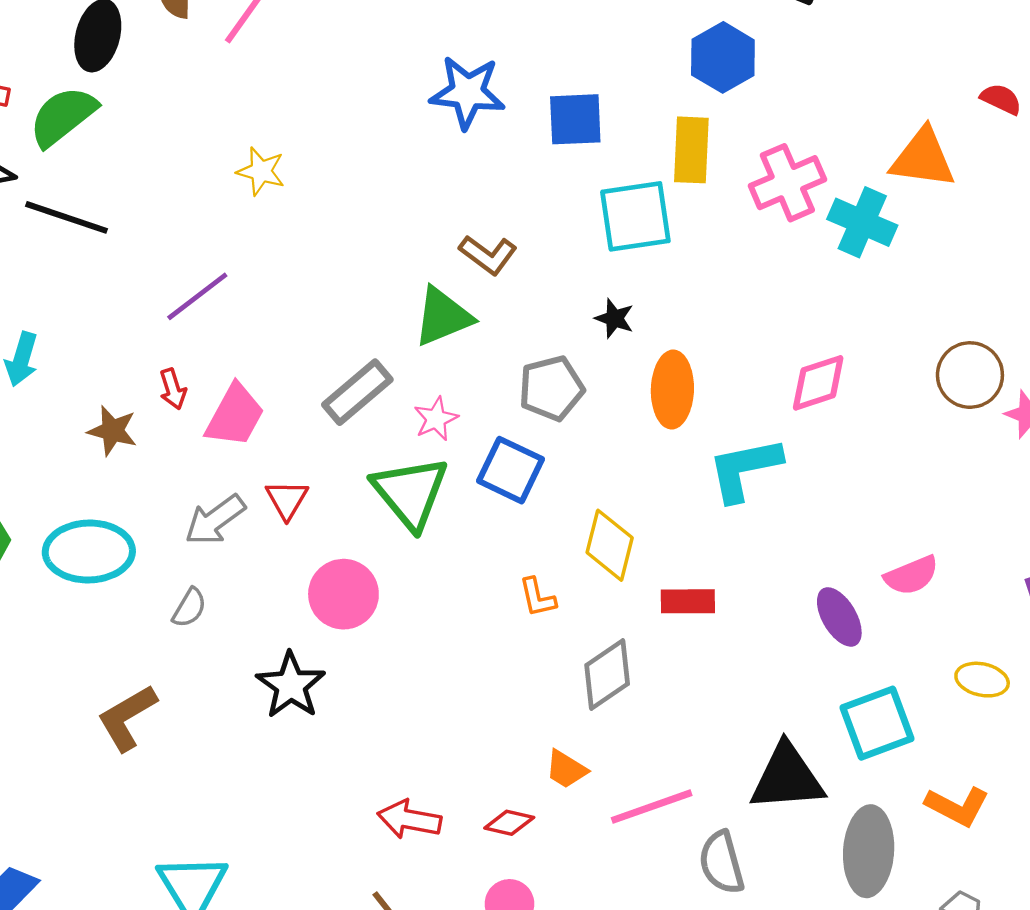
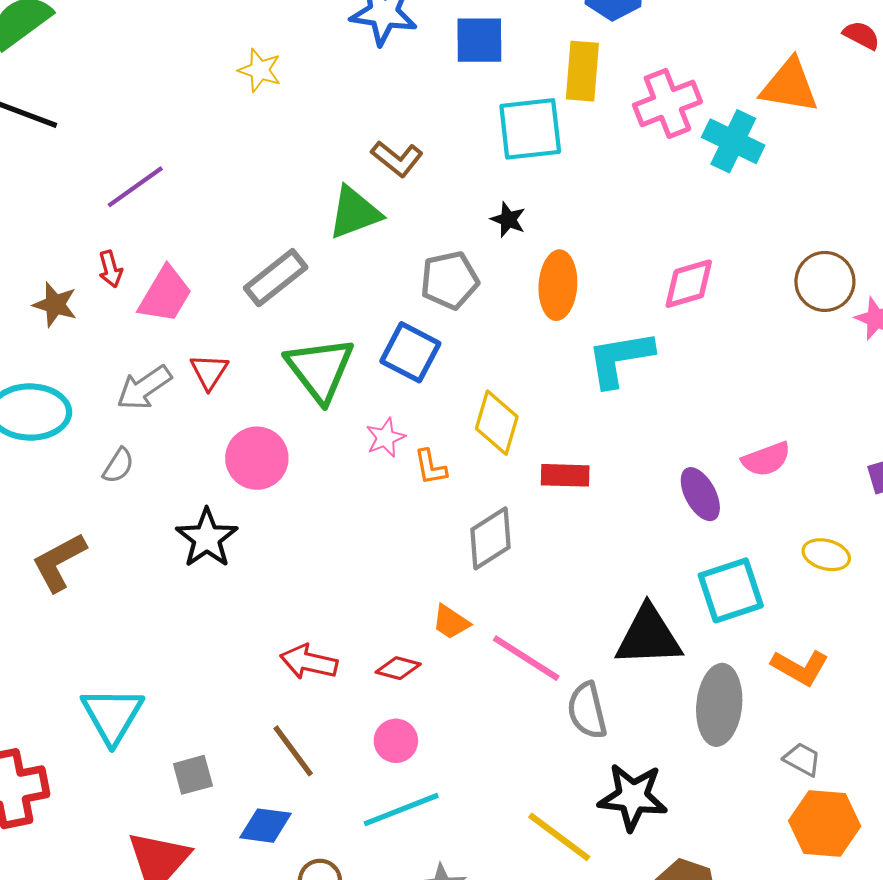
yellow star: (261, 171) -> (260, 70), moved
pink star: (436, 419) -> (385, 438), moved
pink line: (652, 807) -> (526, 658), turned 50

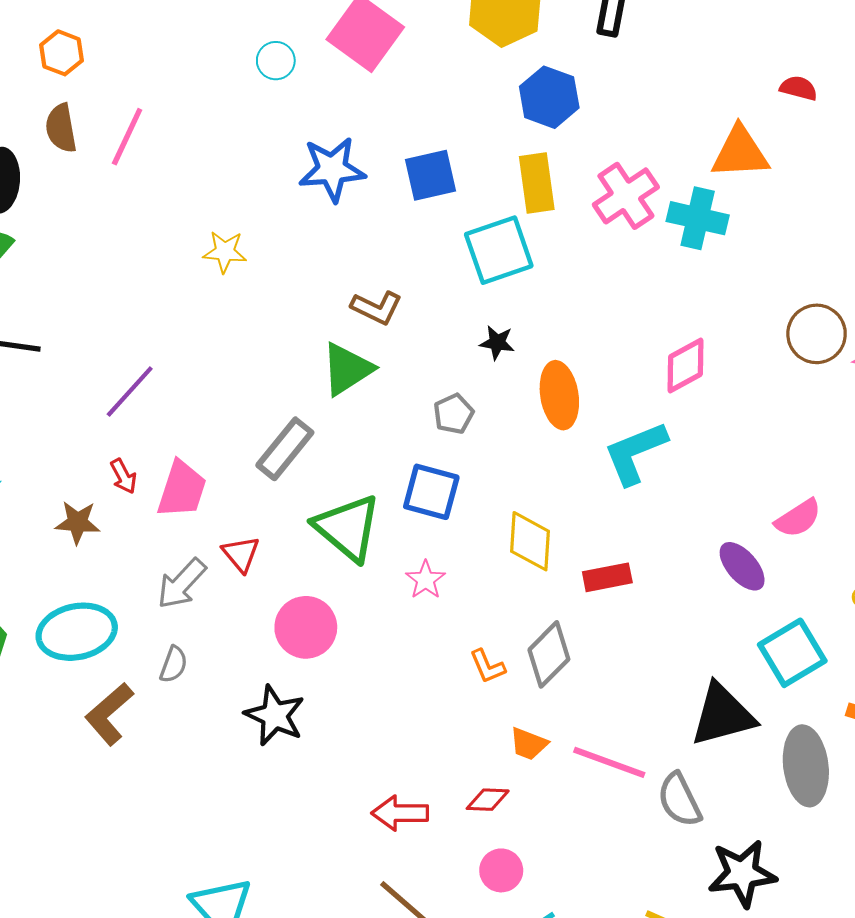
gray pentagon: (450, 280) -> (454, 414), size x0.7
orange L-shape: (430, 467) -> (487, 666), moved
brown L-shape: (59, 562) -> (109, 714), moved

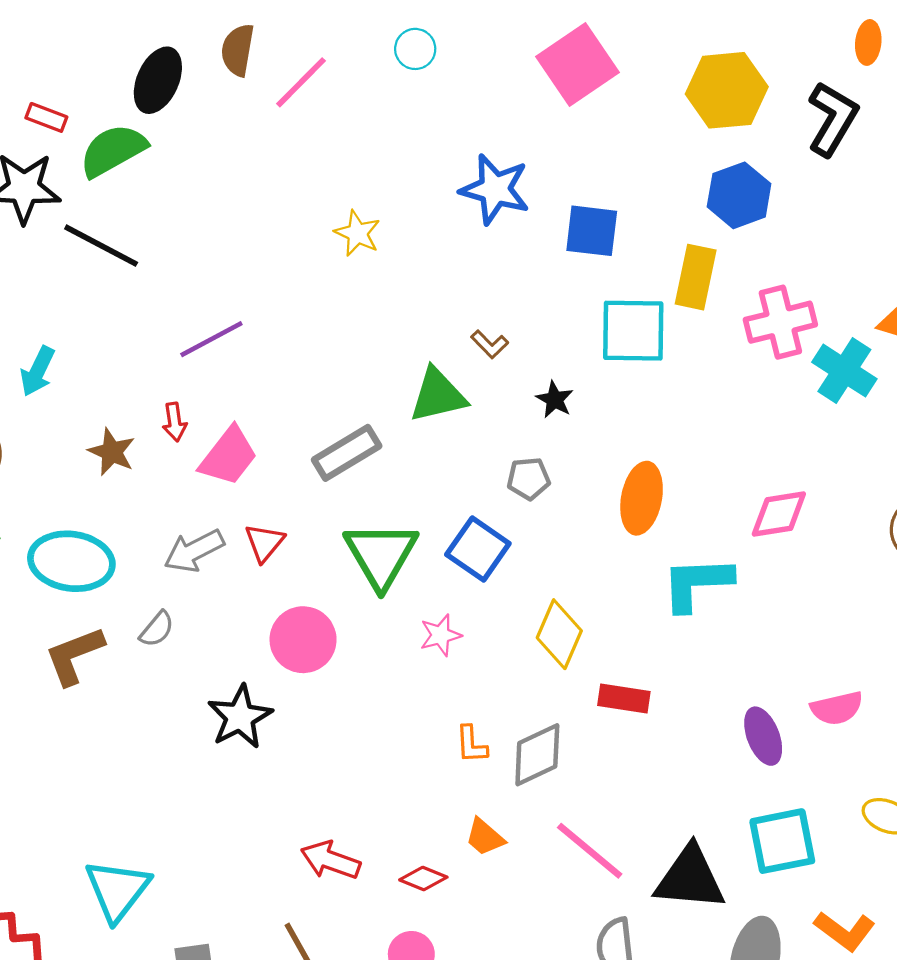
cyan circle: (276, 61) -> (415, 49), moved
brown L-shape: (377, 308) -> (490, 344), size x0.7
black star: (497, 343) -> (555, 400), moved
pink line: (609, 762) -> (590, 851), moved

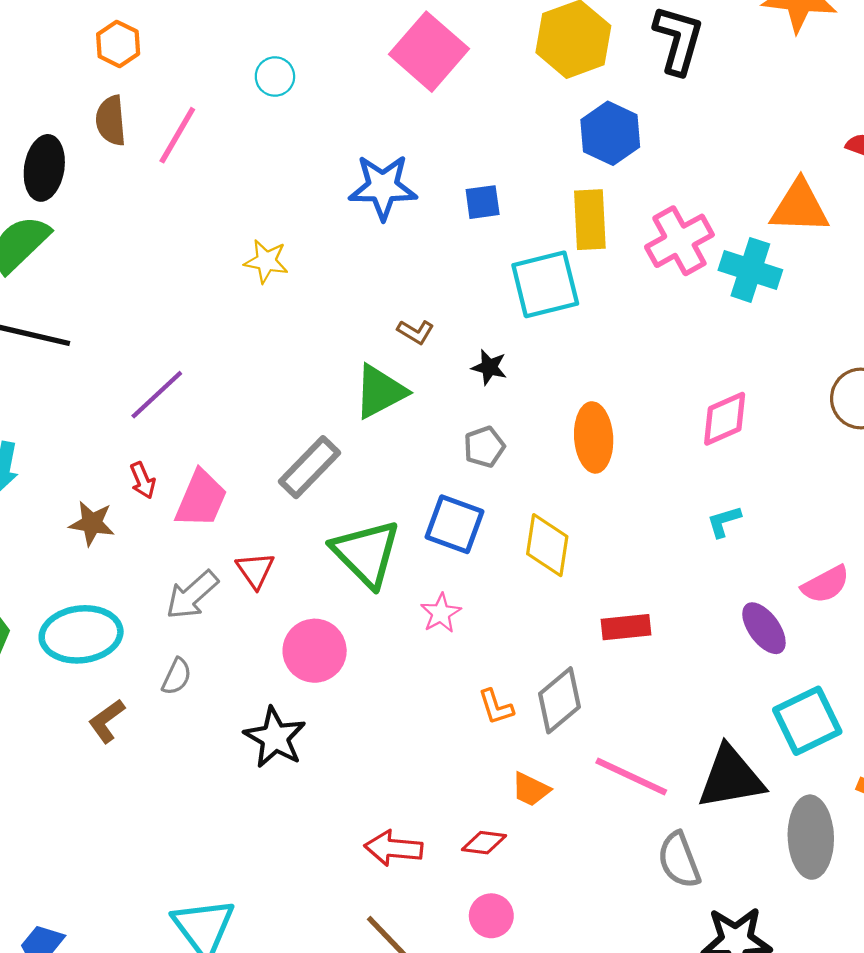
blue square: (592, 231) -> (483, 202), size x0.7
cyan L-shape: (697, 583) -> (724, 521), moved, size x0.5
yellow diamond: (559, 634) -> (547, 545), moved
brown L-shape: (74, 656) -> (107, 721), size x0.7

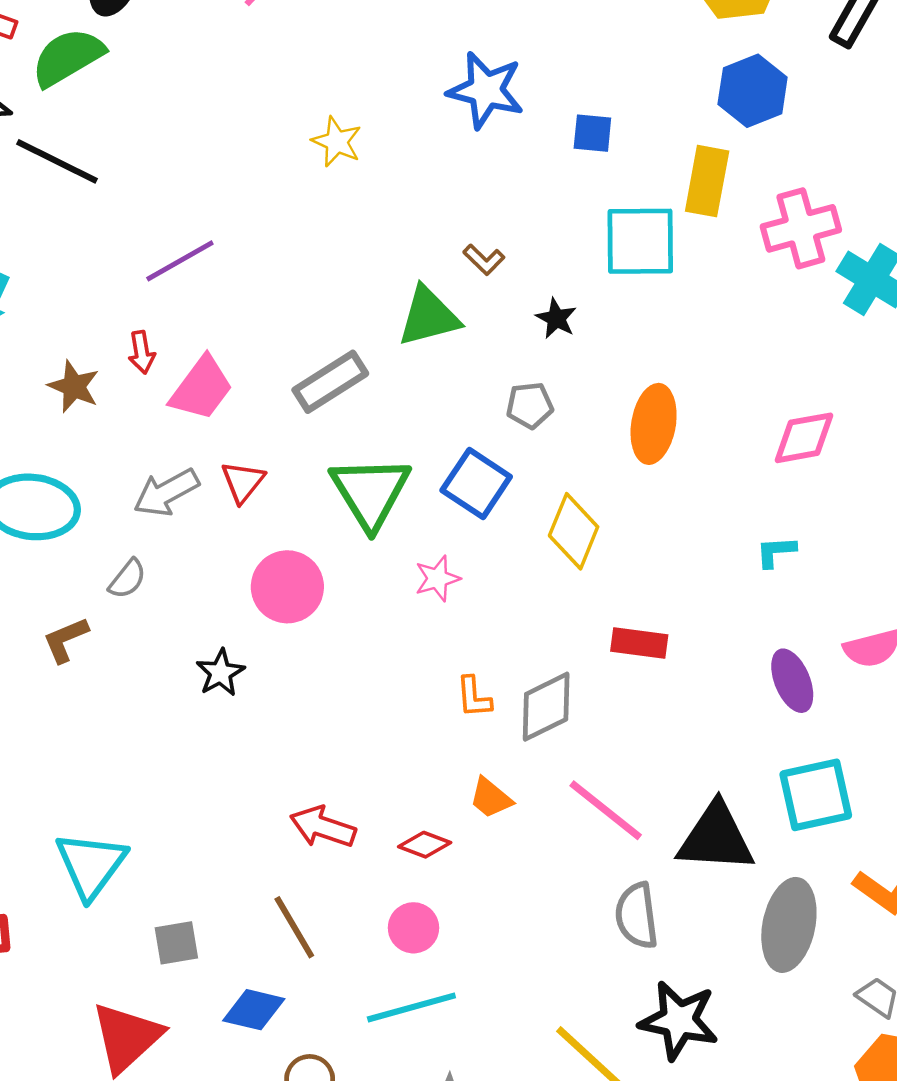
brown L-shape: (107, 721) -> (66, 640), moved
black star: (275, 738) -> (220, 673), size x0.7

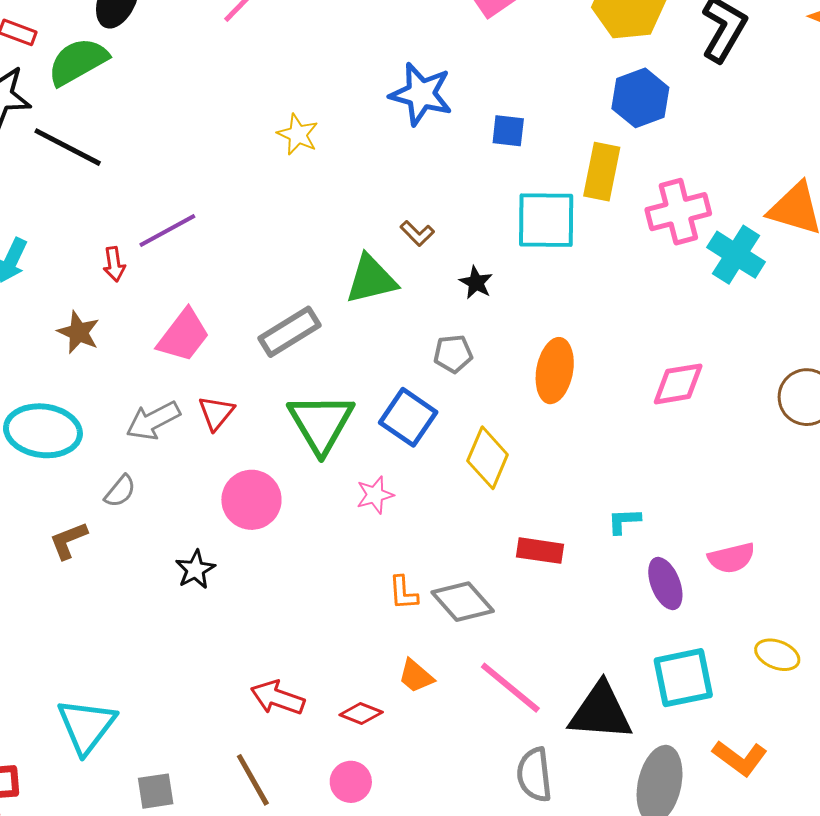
red arrow: (142, 352) -> (114, 264), moved
cyan L-shape: (776, 552) -> (624, 521), moved
gray diamond: (546, 707) -> (463, 602), turned 74

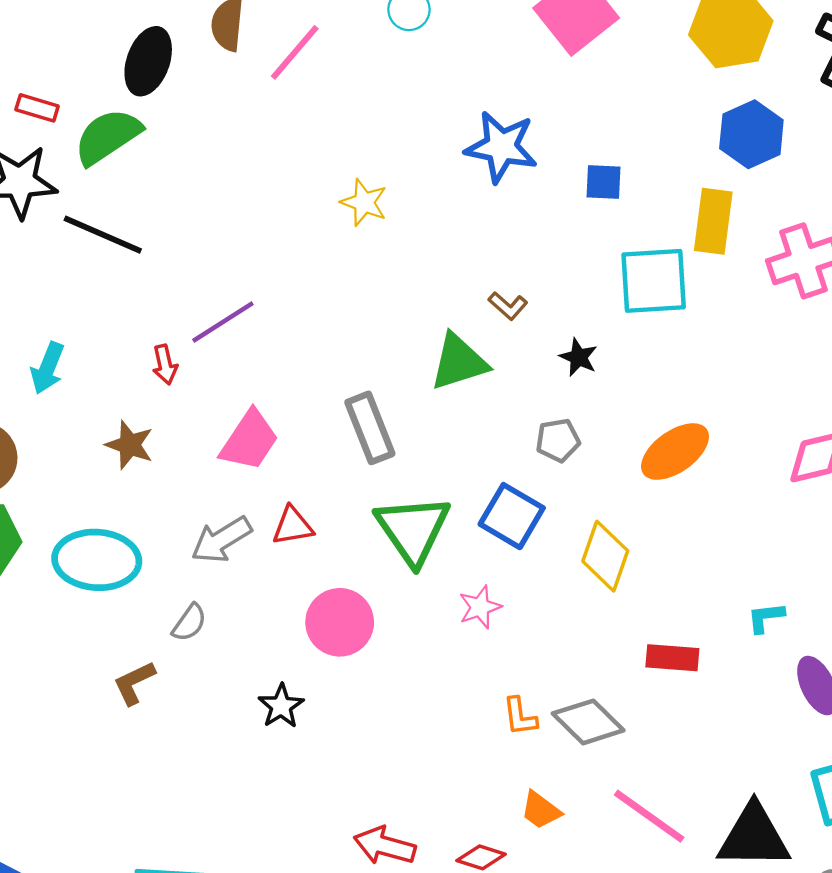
gray rectangle: (289, 332) -> (370, 428), turned -76
orange ellipse: (555, 371) -> (675, 452), turned 48
red triangle: (216, 413) -> (293, 526), turned 45

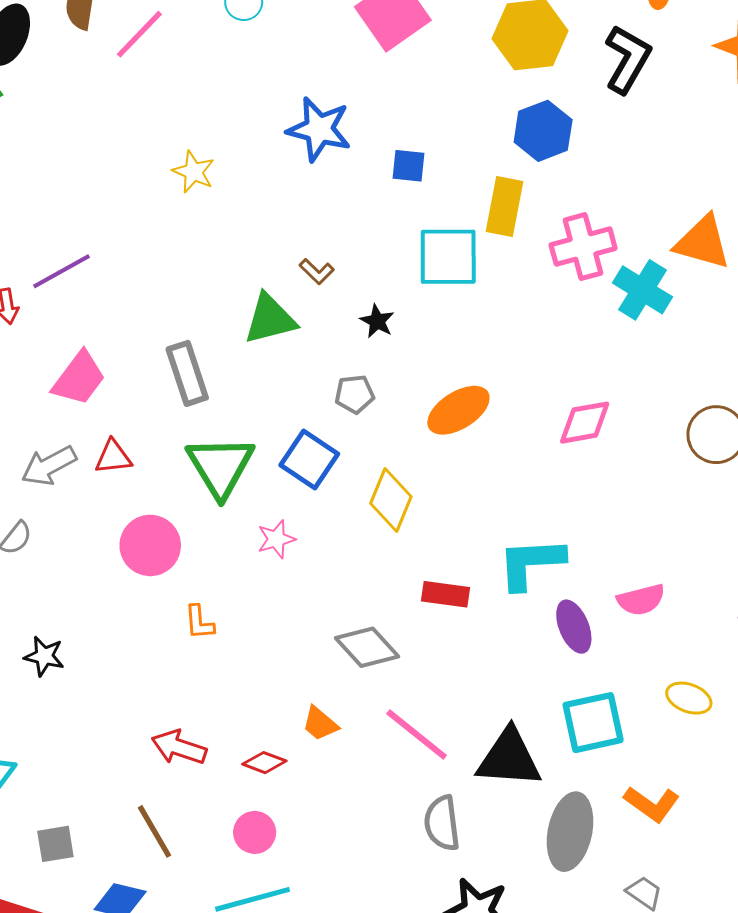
cyan L-shape: (766, 617) -> (531, 563), size x2.0
black star: (281, 706) -> (44, 656), moved, turned -30
orange L-shape: (520, 717) -> (199, 622), moved

